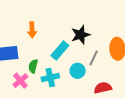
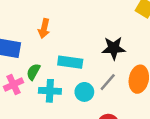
black star: (81, 35) -> (114, 48), moved
cyan rectangle: (60, 50) -> (70, 62), turned 42

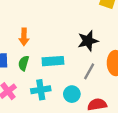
green semicircle: (33, 72) -> (24, 63), moved
cyan circle: (84, 92) -> (72, 94), moved

